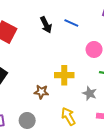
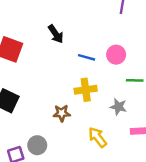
blue line: (71, 23) -> (86, 57), moved
gray circle: (27, 120) -> (37, 145), moved

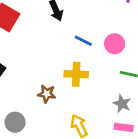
gray star: (118, 107) -> (122, 104), moved

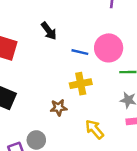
pink circle: (115, 44) -> (109, 48), size x1.5

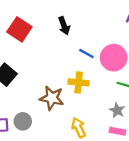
brown star: (59, 108) -> (52, 98), size x1.5

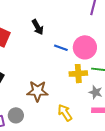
yellow cross: (79, 82) -> (78, 74), moved

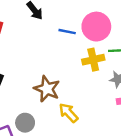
brown star: (38, 91) -> (47, 89), turned 30
yellow arrow: (65, 113) -> (68, 113), moved

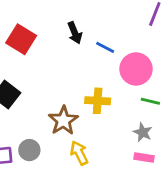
blue line: (67, 32) -> (105, 47), moved
yellow cross: (93, 60) -> (98, 101), moved

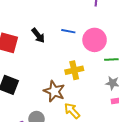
black arrow: (75, 33) -> (38, 35), moved

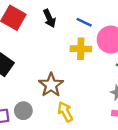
yellow cross: (74, 70) -> (81, 49), moved

